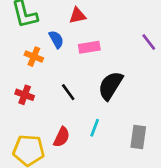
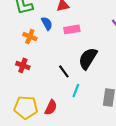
black line: (68, 92) -> (64, 71), moved
red semicircle: (62, 137) -> (51, 107), moved

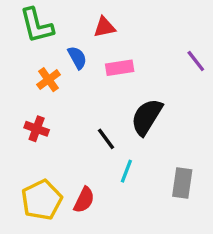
orange cross: (30, 36) -> (48, 80), turned 32
yellow pentagon: (26, 107) -> (42, 200), turned -30

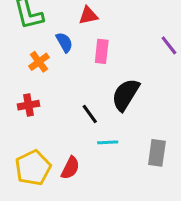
pink rectangle: (120, 68) -> (102, 51), turned -75
red cross: (37, 129) -> (29, 105), turned -30
cyan line: (126, 171) -> (108, 142), turned 66

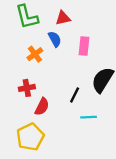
red triangle: (88, 15) -> (63, 18), moved
black line: (90, 114) -> (75, 95), turned 63
red semicircle: (70, 168) -> (42, 107), moved

